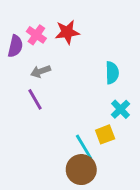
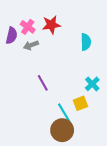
gray arrow: (41, 71) -> (31, 45), moved
cyan semicircle: (112, 73) -> (86, 42), moved
purple line: (35, 99) -> (43, 83), moved

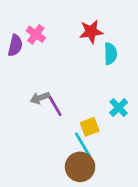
red star: (51, 25) -> (91, 32), moved
gray arrow: (31, 45) -> (40, 98), moved
yellow square: (80, 103) -> (90, 127), moved

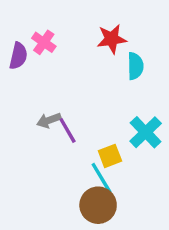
cyan cross: (119, 108) -> (146, 132), size x1.4

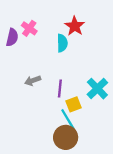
red star: (112, 39) -> (75, 26), turned -30
cyan semicircle: (135, 66) -> (62, 43), moved
purple line: (68, 131) -> (60, 89), moved, turned 36

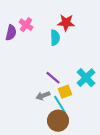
red star: (75, 26) -> (66, 23), turned -30
gray arrow: (33, 81) -> (43, 96), moved
purple line: (60, 89) -> (53, 78), turned -56

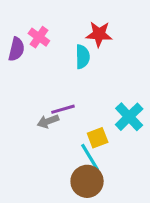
purple line: (53, 78) -> (63, 109), moved, turned -56
gray arrow: (43, 96) -> (48, 121), moved

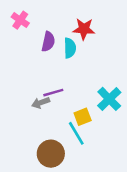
pink cross: (39, 37) -> (20, 20), moved
purple semicircle: (16, 49) -> (48, 42), moved
brown circle: (87, 181) -> (51, 154), moved

